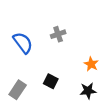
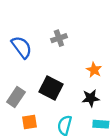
black square: (51, 81) -> (51, 88), size x1.5

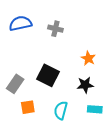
gray cross: (59, 38) -> (55, 29), turned 32
blue semicircle: (22, 47) -> (20, 23), moved, turned -65

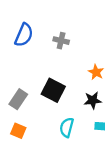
blue semicircle: (20, 23) -> (24, 35), turned 125
orange square: (28, 107) -> (18, 131), moved, turned 32

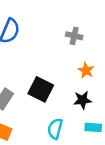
gray cross: (61, 41) -> (74, 36), moved

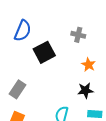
black square: (41, 89) -> (44, 52), moved, turned 35

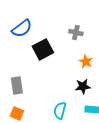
blue semicircle: (23, 31) -> (22, 28), turned 30
gray rectangle: (17, 89) -> (17, 85), turned -42

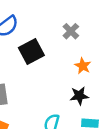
gray cross: (76, 32) -> (71, 31), turned 32

